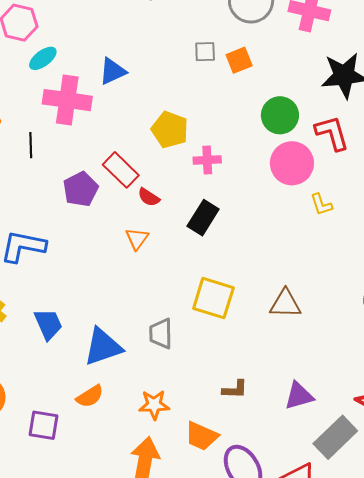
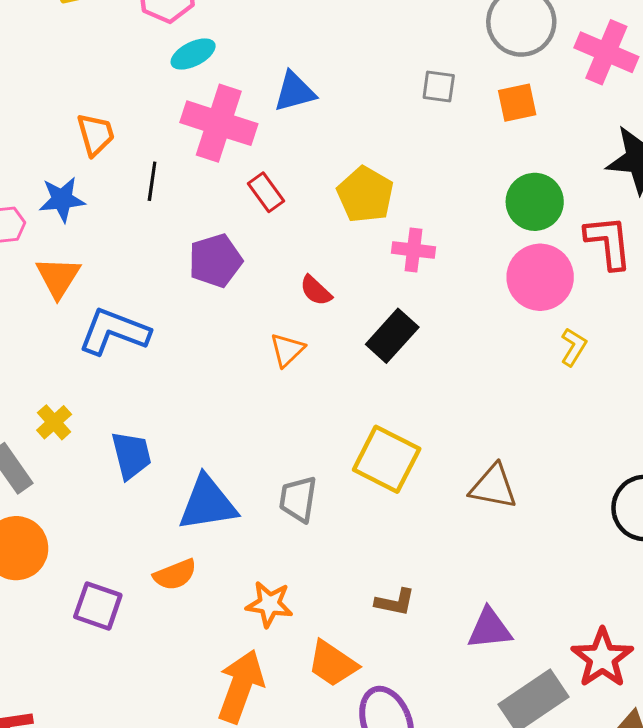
orange square: (239, 60) -> (517, 103), moved
red rectangle: (121, 170) -> (266, 192), moved, size x0.7
yellow L-shape: (321, 204) -> (574, 347), turned -140

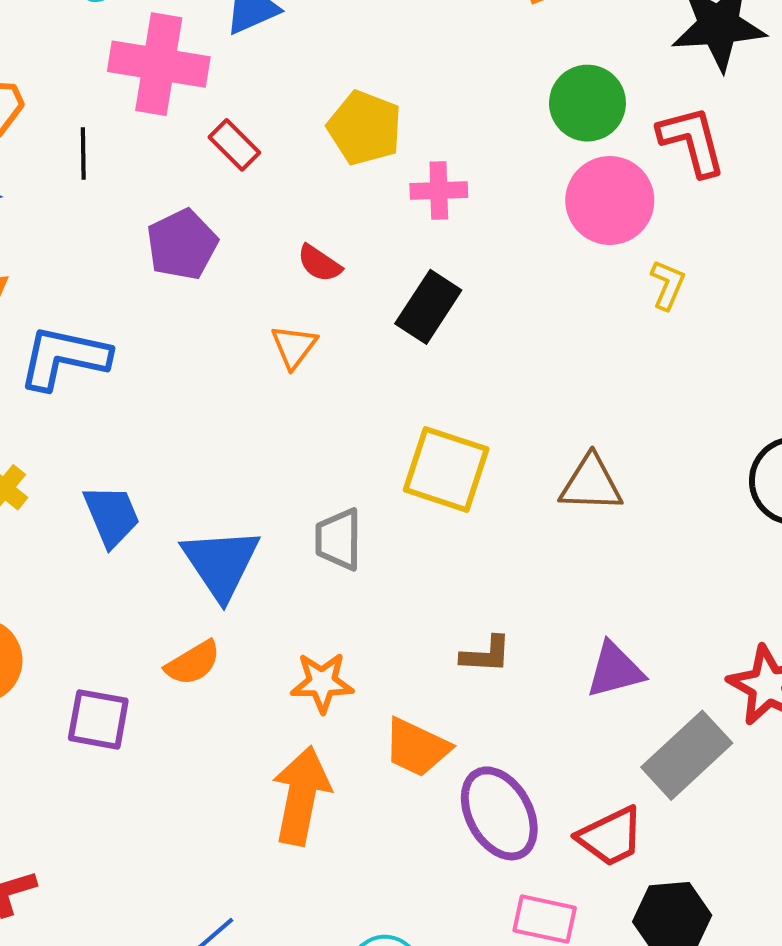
blue triangle: (208, 503) -> (221, 563), turned -46

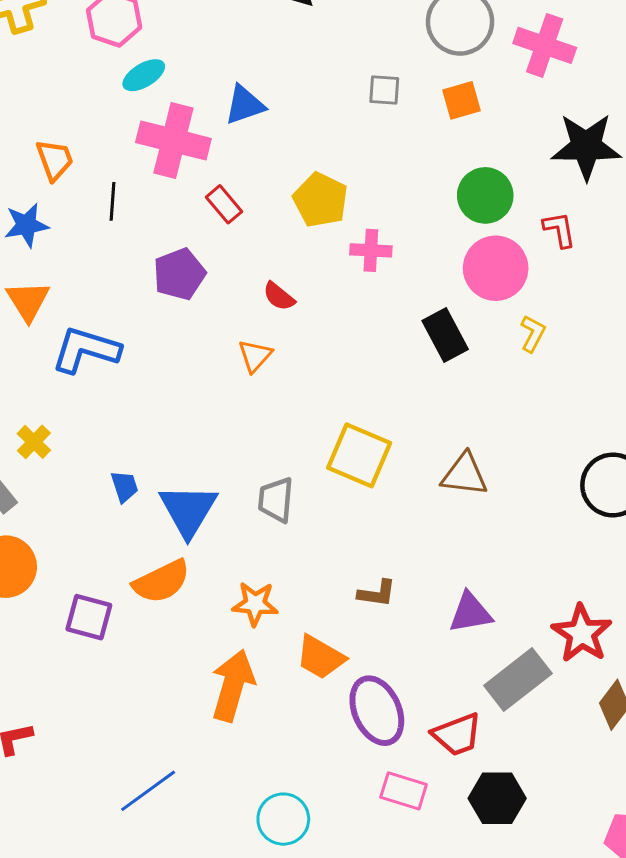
red L-shape: (692, 141) -> (559, 230), size x0.7
black rectangle: (428, 307) -> (445, 335), moved, turned -66
blue trapezoid: (112, 516) -> (124, 486), moved, size x0.7
orange semicircle: (193, 663) -> (162, 581), size x1.4

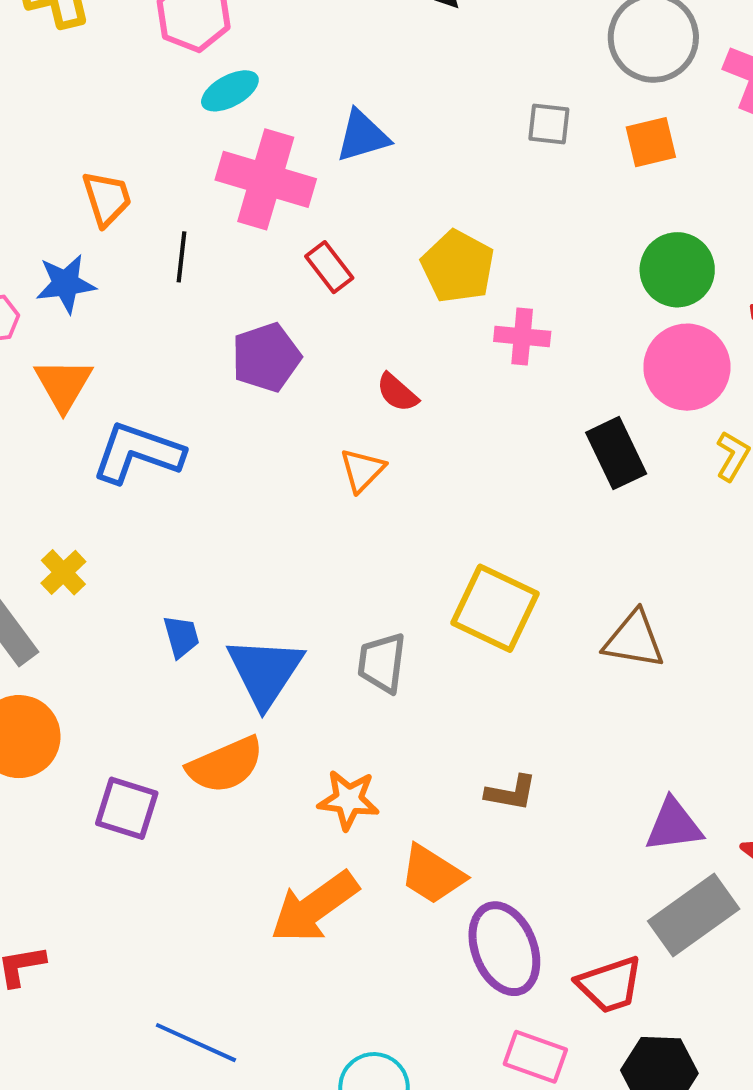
purple triangle: (470, 613) -> (674, 825), moved
orange arrow: (233, 685) -> (314, 907), turned -144
blue line: (148, 791) -> (196, 1043), turned 58

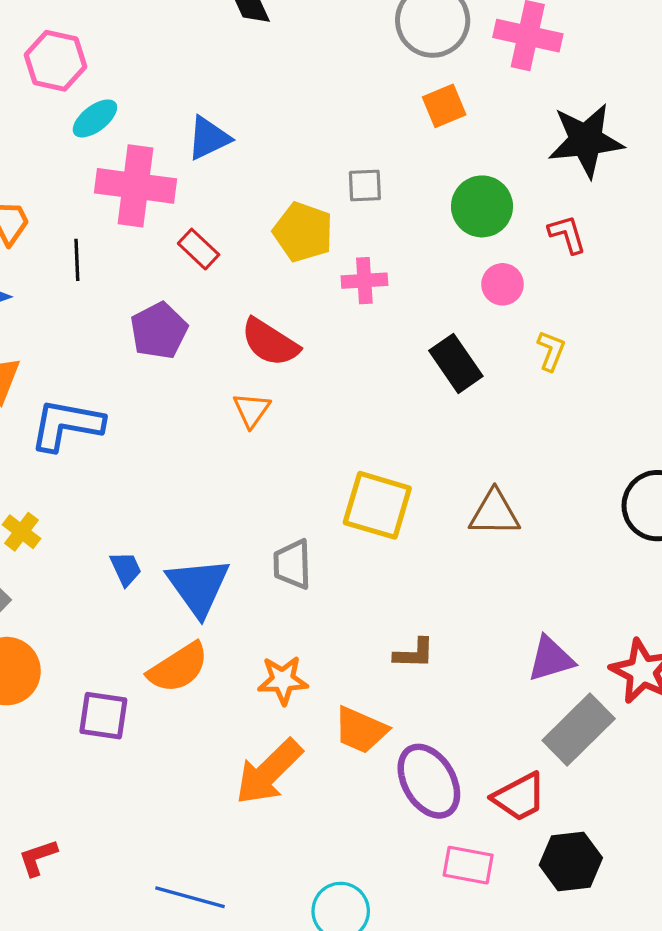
gray square: (549, 124) -> (365, 186), moved
pink circle: (687, 367) -> (502, 284), size x0.6
red semicircle: (397, 393) -> (270, 342), size x1.6

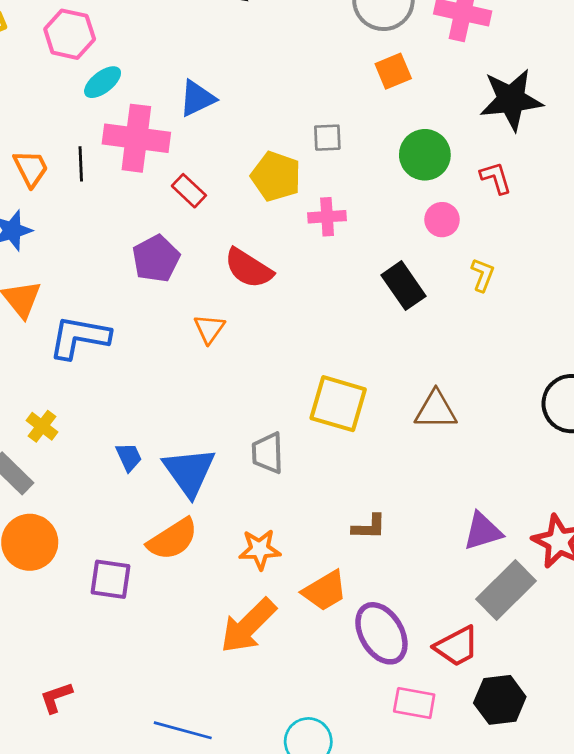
black line: (77, 260) -> (81, 164), moved
orange triangle: (252, 410) -> (209, 329), moved
orange trapezoid: (361, 730) -> (325, 591), turned -54

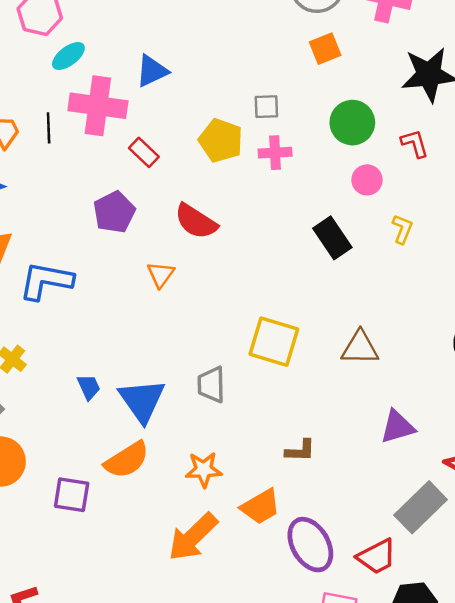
pink cross: (327, 217) -> (275, 153), moved
purple triangle: (483, 531) -> (397, 427), moved

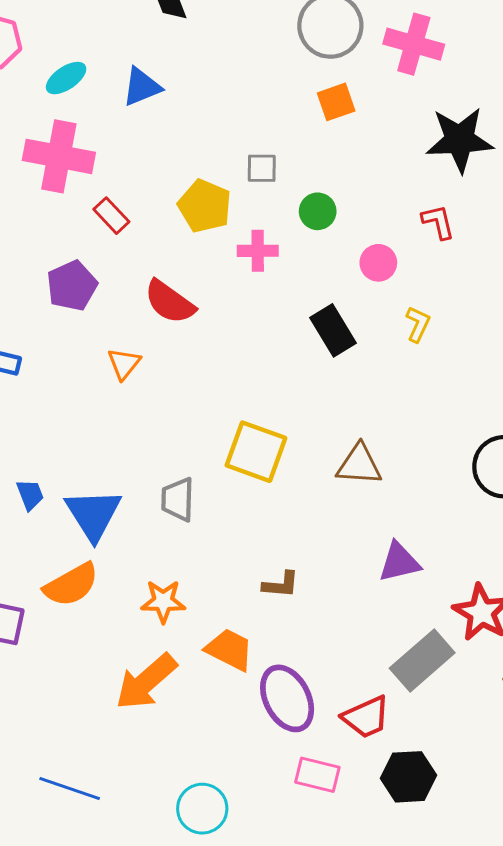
cyan ellipse: (68, 56) -> (66, 78), moved
blue triangle: (152, 71) -> (142, 87), moved
green circle: (352, 123) -> (318, 211), moved, size x0.7
pink cross: (275, 153) -> (258, 251), moved
orange trapezoid: (261, 507) -> (229, 650), turned -126

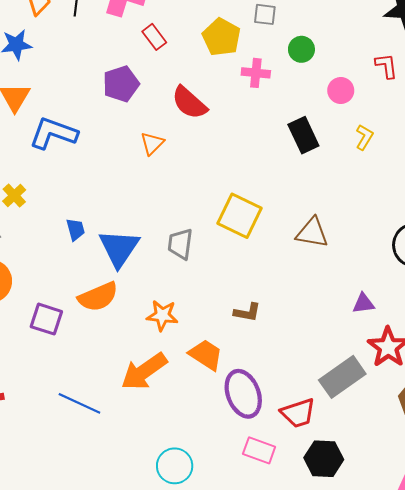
purple triangle: (399, 562) -> (363, 304), moved, size x0.7
blue line: (70, 789) -> (79, 403), moved

